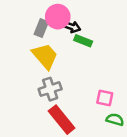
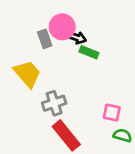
gray rectangle: (41, 28) -> (45, 39), turned -42
yellow trapezoid: (45, 56) -> (27, 74), moved

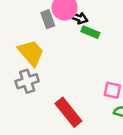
gray cross: (54, 103) -> (27, 81), moved

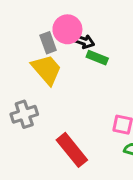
yellow trapezoid: (31, 53) -> (47, 70), moved

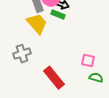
green rectangle: (97, 58) -> (58, 15), moved

